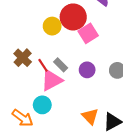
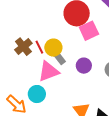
yellow circle: (52, 26) -> (53, 48), moved
red line: (43, 65) -> (39, 47), moved

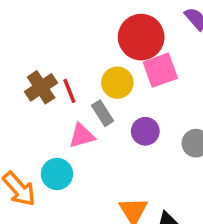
yellow circle: (53, 48) -> (117, 83), moved
pink triangle: (49, 71) -> (82, 136), size x0.7

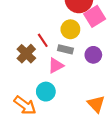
brown cross: (41, 87) -> (26, 54), moved
gray rectangle: (103, 113) -> (65, 49), turned -32

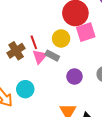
purple circle: (93, 55) -> (74, 77), moved
pink triangle: (56, 66) -> (40, 57), moved, turned -35

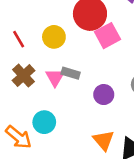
yellow circle: (61, 38) -> (54, 37), moved
red line: (34, 42) -> (19, 39), moved

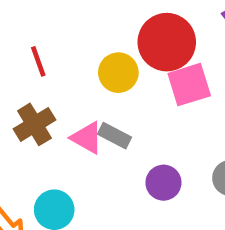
yellow circle: (54, 37) -> (118, 73), moved
pink triangle: (55, 77) -> (87, 138), turned -42

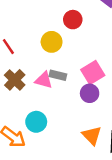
red circle: (167, 42) -> (73, 20), size x0.6
pink square: (189, 85) -> (93, 72), moved

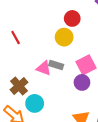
yellow circle: (52, 42) -> (64, 37), moved
brown cross: (15, 80) -> (19, 86), moved

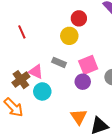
pink triangle: (44, 68) -> (36, 72), moved
cyan circle: (35, 103) -> (42, 91), moved

